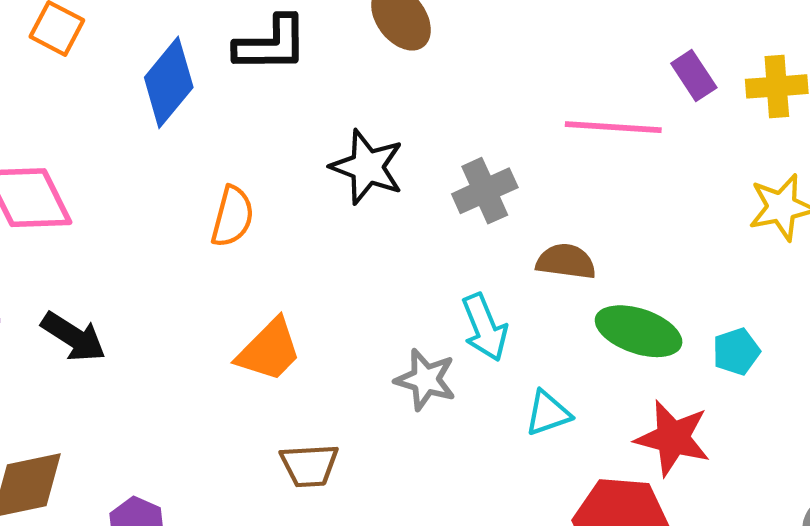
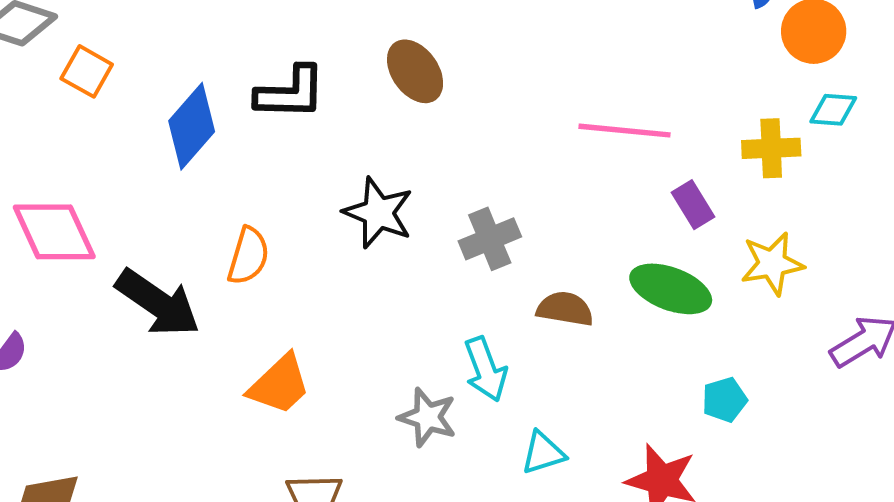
purple rectangle: (694, 76) -> (693, 205), moved
pink line: (613, 127) -> (625, 131), moved
green ellipse: (639, 331) -> (671, 289), moved
black arrow: (74, 337) -> (158, 303), moved, size x1.4

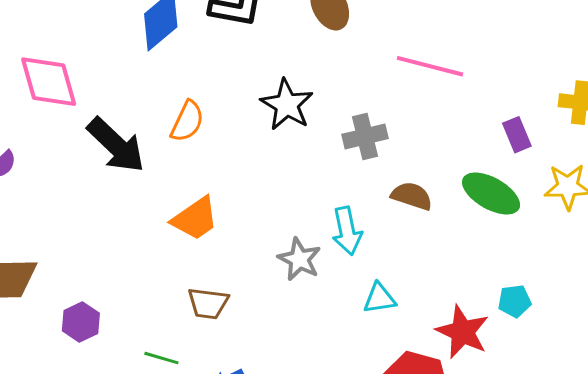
pink line: (625, 131) -> (430, 66), moved
cyan pentagon: (725, 400) -> (515, 301), moved

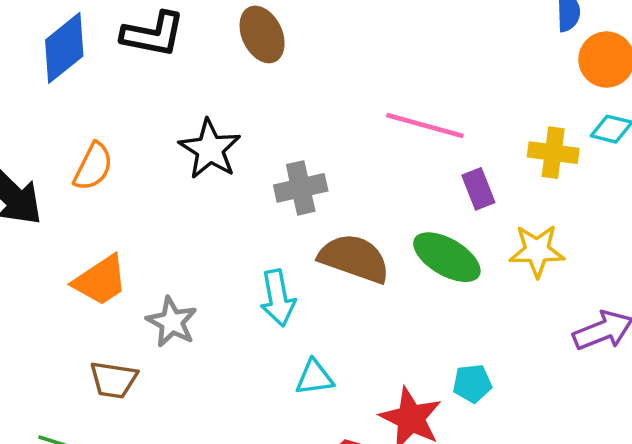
pink line: (430, 66) -> (425, 125), moved
brown semicircle: (412, 196) -> (354, 258), size x1.5
gray star: (299, 259) -> (172, 322), moved

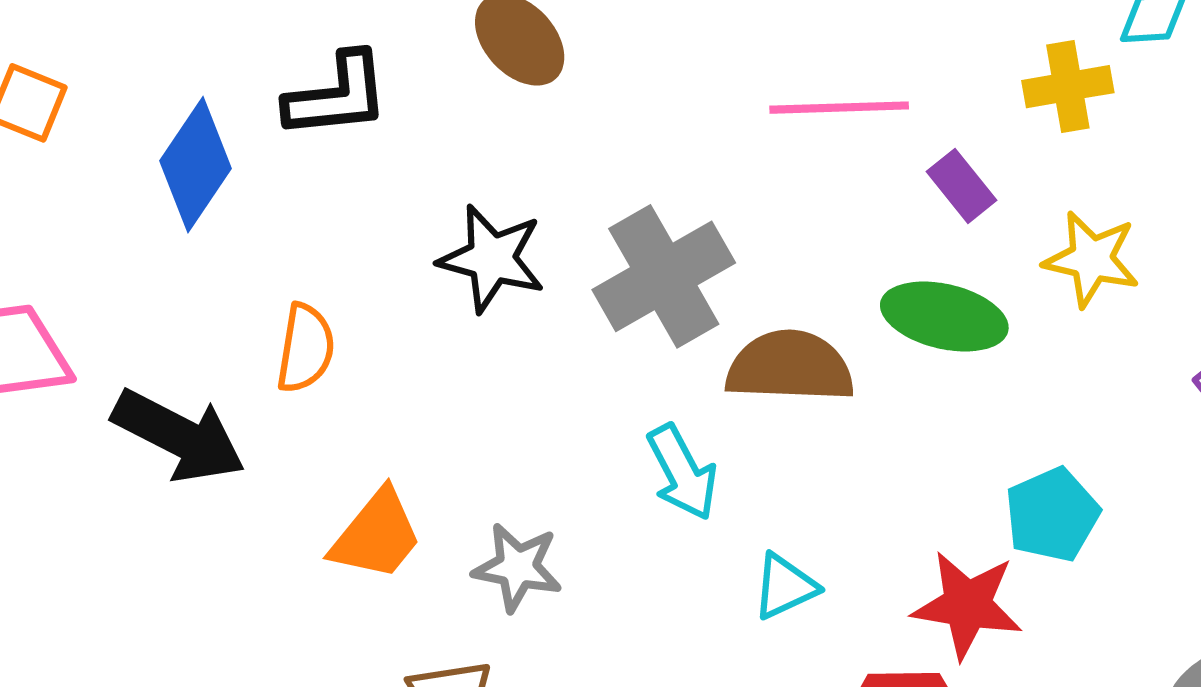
gray cross: (301, 188) -> (664, 276), size x1.5
yellow star: (537, 251) -> (1092, 259), turned 30
cyan pentagon: (472, 383) -> (1052, 515), size x1.4

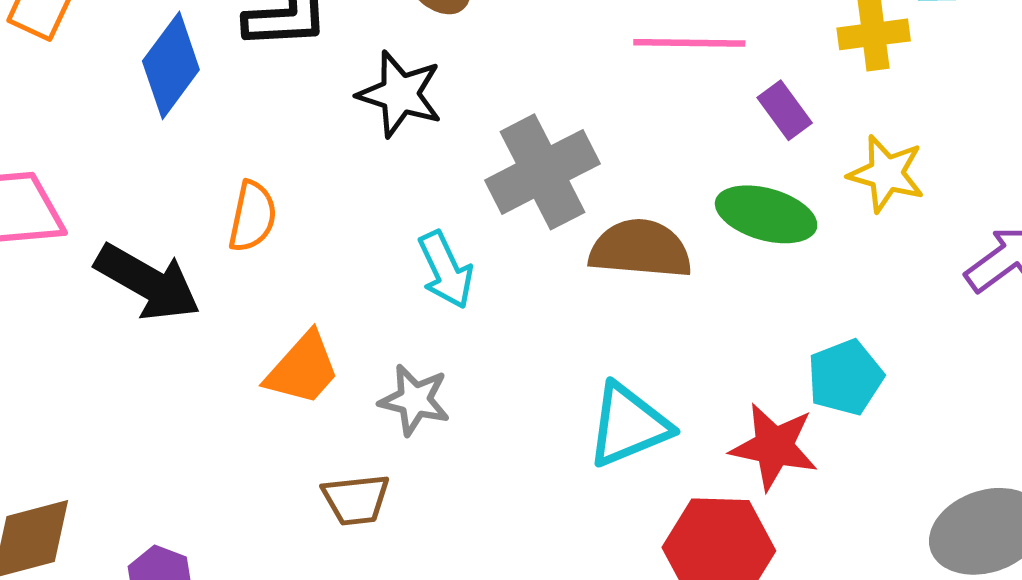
black star: (492, 259) -> (400, 94), moved
cyan arrow: (682, 472) -> (446, 270), moved
cyan triangle: (785, 587) -> (628, 425), size x1.6

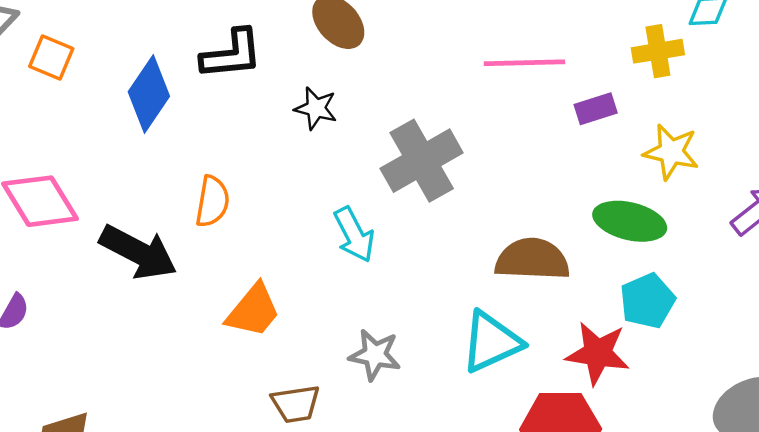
black star: (400, 94) -> (316, 108), size x0.7
purple rectangle: (785, 110) -> (596, 109), turned -69
green ellipse: (766, 214) -> (630, 221), moved
brown semicircle: (640, 249) -> (532, 259), moved
gray star: (415, 400) -> (375, 355), moved

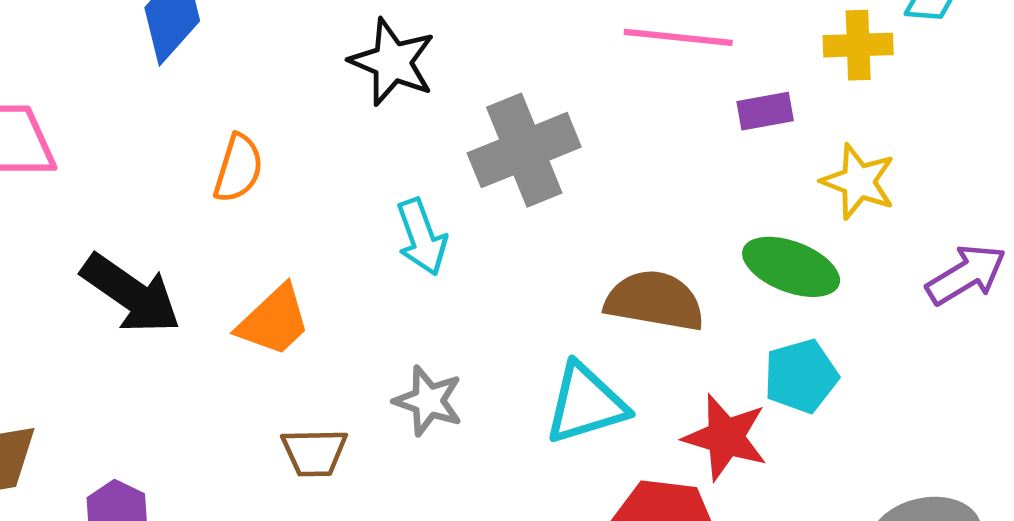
black star: (316, 108) -> (392, 62), size x1.5
black arrow: (138, 252) -> (131, 294), moved

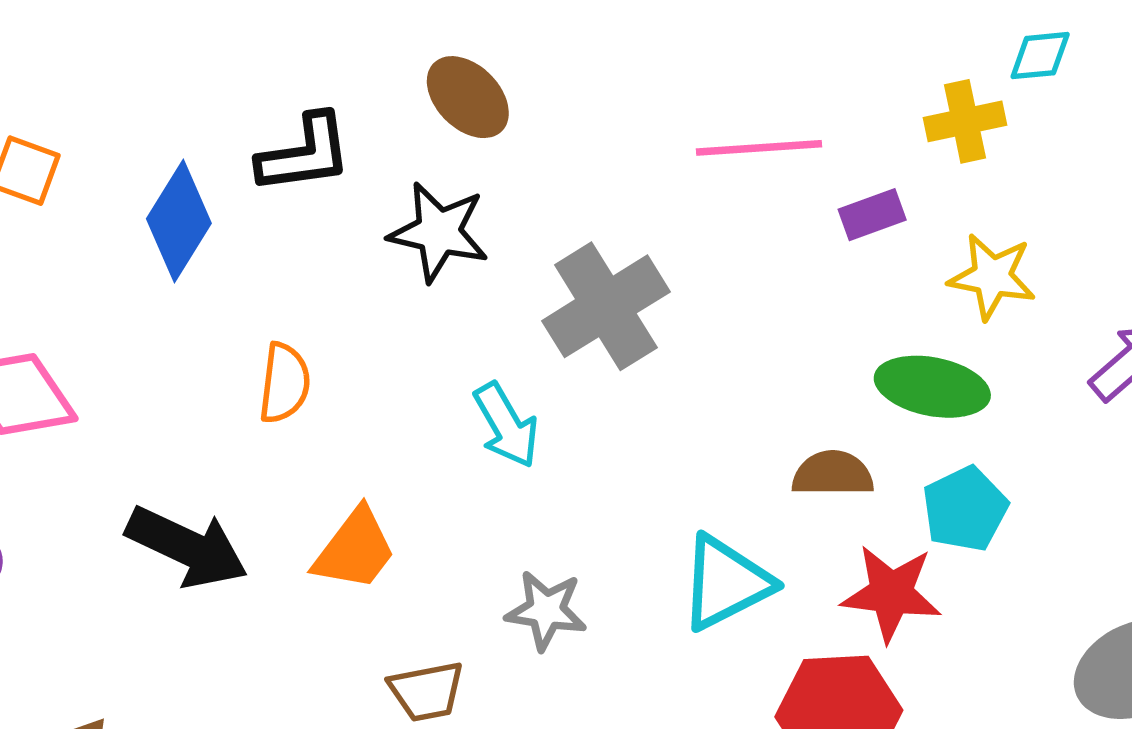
brown semicircle: (655, 301) -> (833, 474), moved, size x0.7

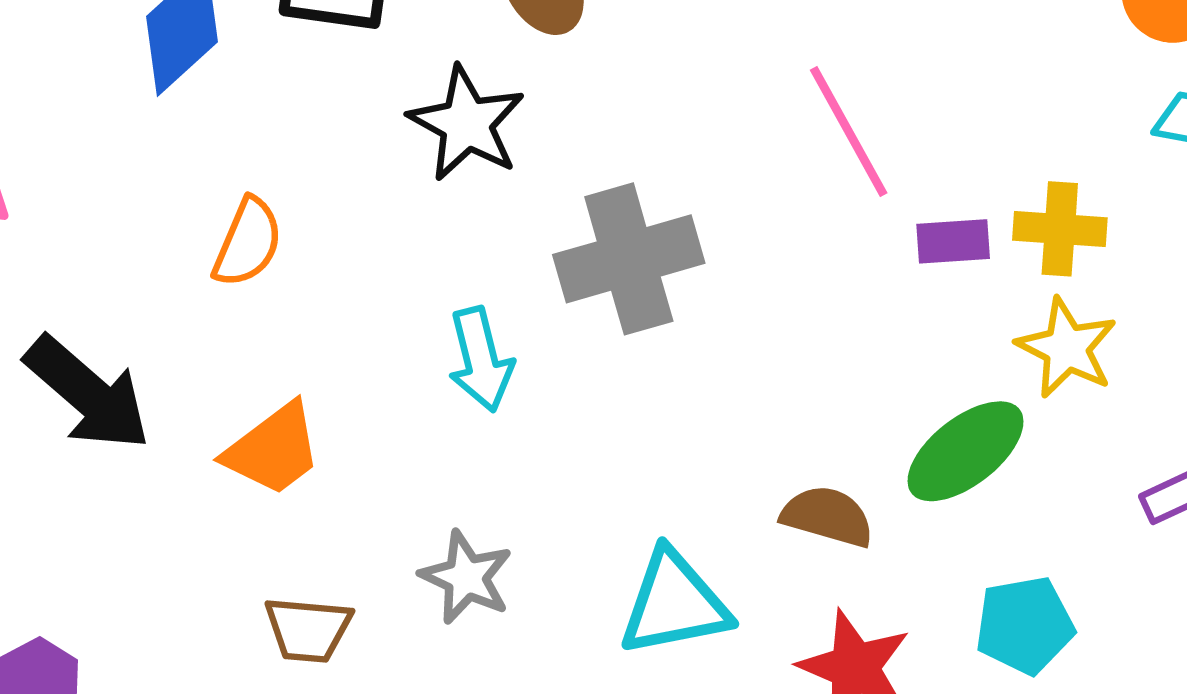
yellow cross: (965, 121) -> (1060, 229), moved
pink line: (759, 148) -> (849, 131), turned 49
green ellipse: (932, 387) -> (966, 451), turned -65
cyan pentagon: (965, 509) -> (1025, 625), moved

